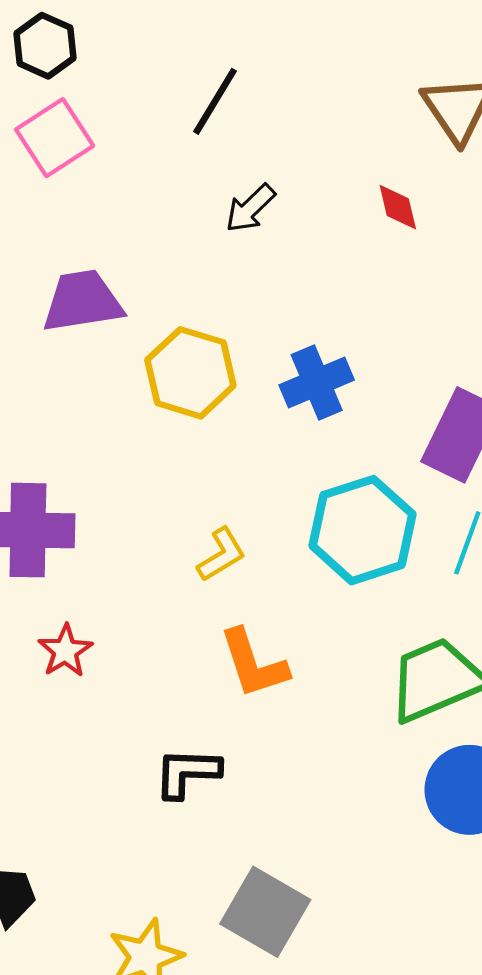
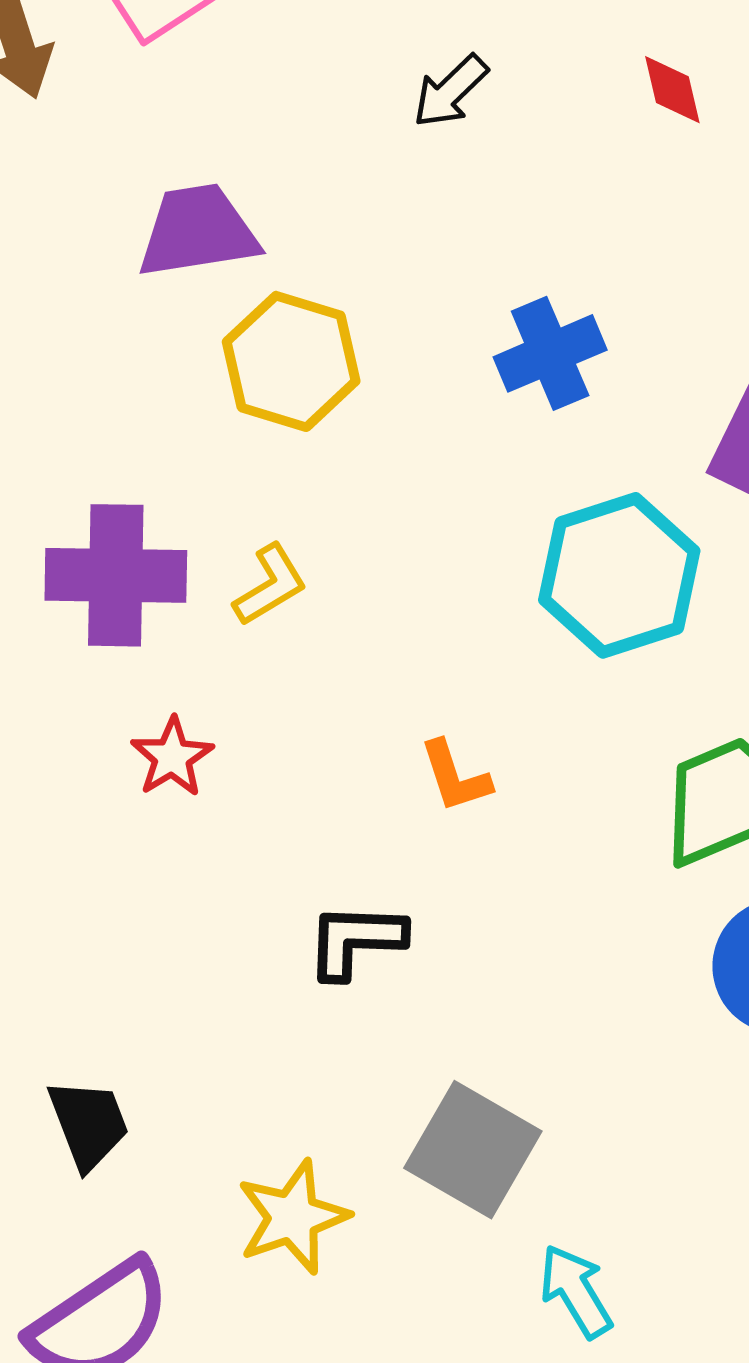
yellow hexagon: (190, 373) -> (291, 361), moved
yellow L-shape: (221, 555) -> (270, 585), moved
orange L-shape: (253, 664) -> (455, 776), size x0.7

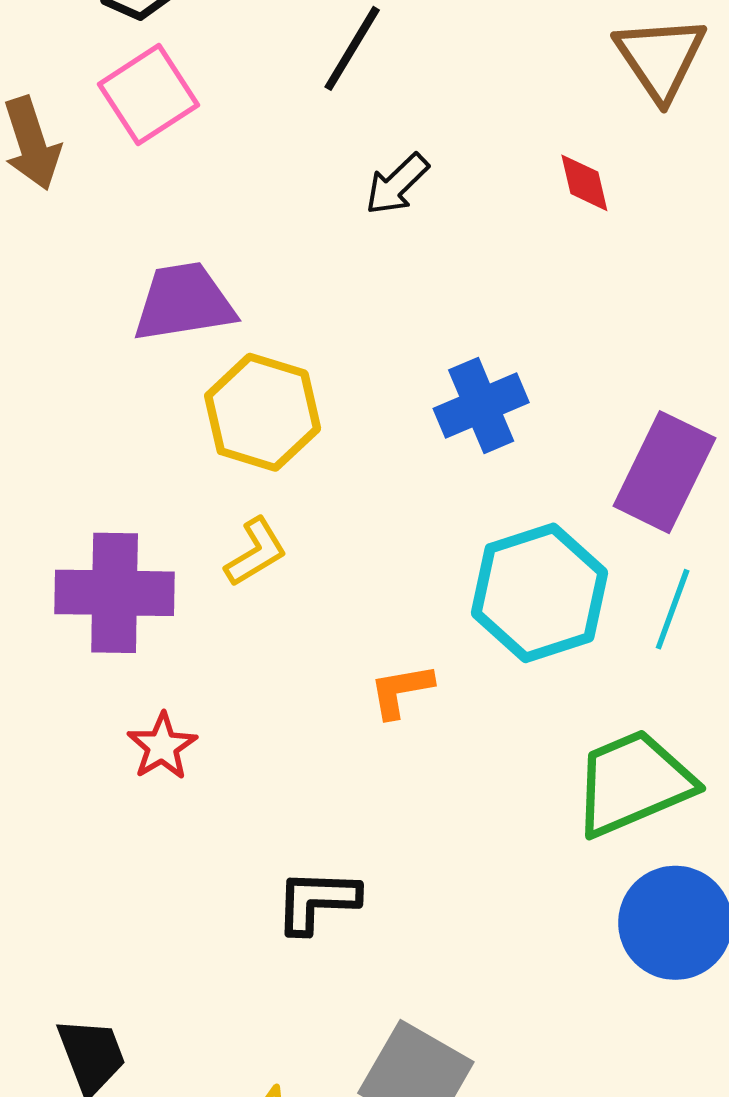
yellow L-shape: (270, 585) -> (256, 552), moved
orange L-shape: (455, 776) -> (401, 691), moved, turned 98

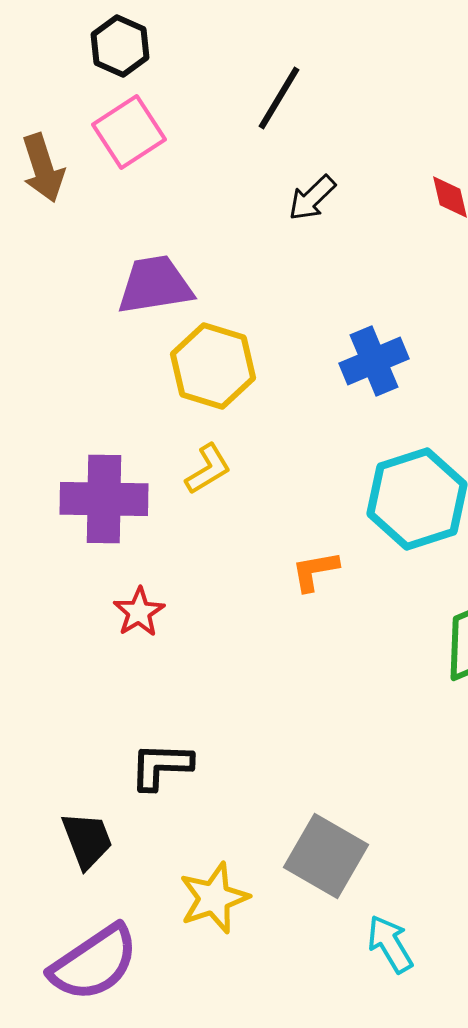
black L-shape: (317, 901) -> (161, 766), moved

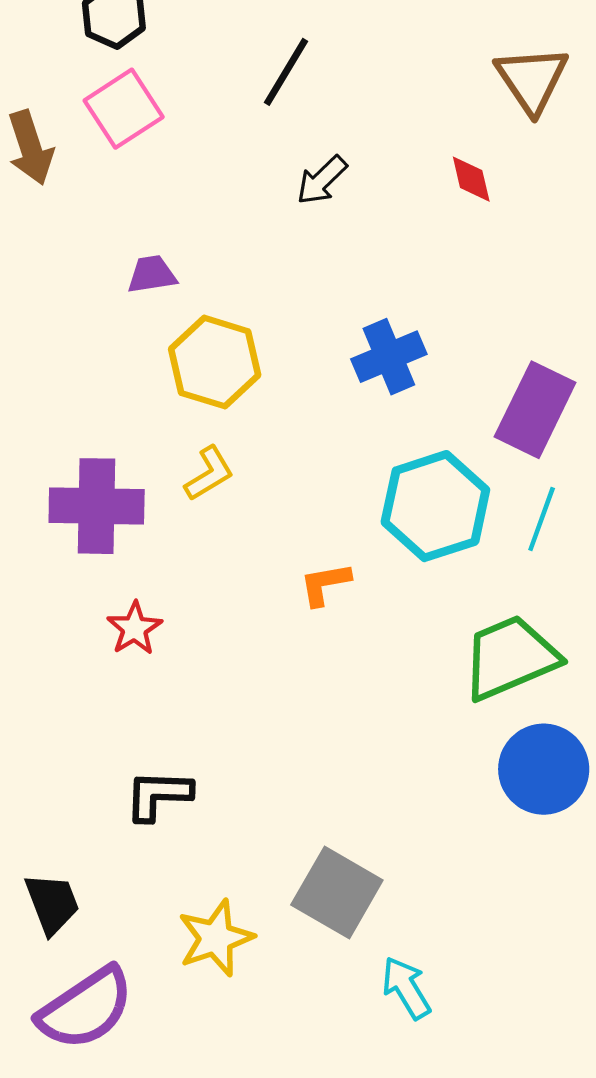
purple trapezoid: (155, 285) -> (152, 274), size x0.6
black trapezoid: (87, 840) -> (52, 903), moved

